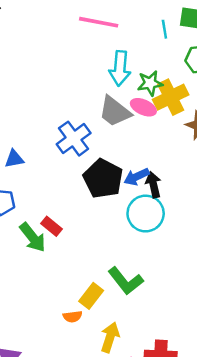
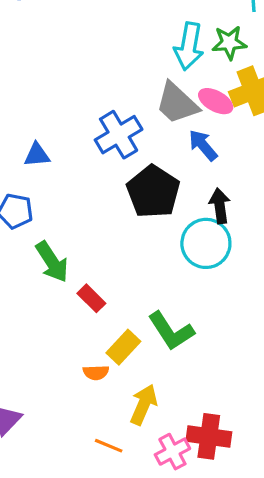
green star: (150, 83) -> (229, 43), moved
blue arrow: (136, 177) -> (203, 145), moved, turned 70
red rectangle: (52, 226) -> (91, 298), moved

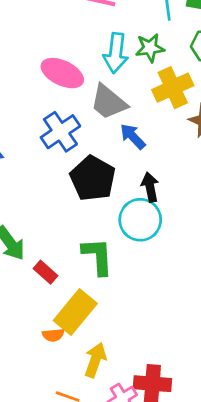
pink ellipse: (216, 101) -> (62, 73), moved, size x1.4
green L-shape: (171, 331) -> (98, 256), moved, turned -147
yellow rectangle: (123, 347) -> (75, 312), size x1.5

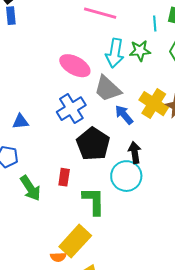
yellow cross: (173, 88) -> (154, 104), moved, turned -36
red rectangle: (46, 272) -> (64, 177), moved, turned 54

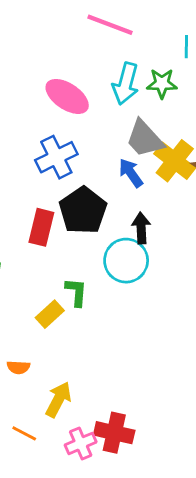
gray trapezoid: (108, 89) -> (145, 139), moved
red rectangle: (64, 177) -> (41, 227), moved, size x1.4
green L-shape: (94, 201) -> (76, 292), size x0.7
yellow rectangle: (75, 241) -> (50, 314), moved, size x0.6

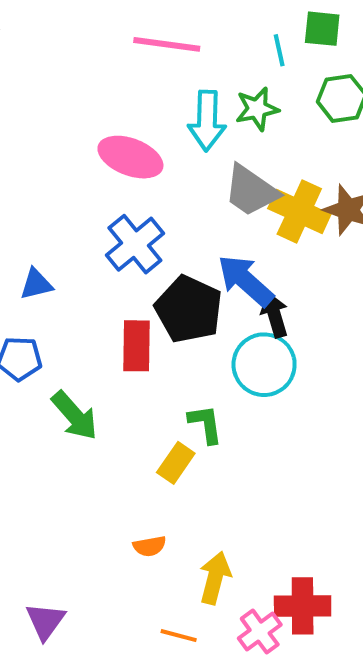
blue arrow: (131, 173) -> (246, 281), moved, size x1.4

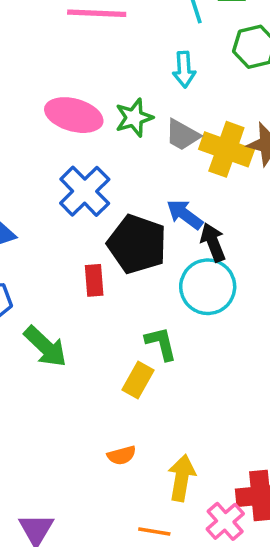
green star: (257, 109) -> (134, 118), moved
cyan arrow: (207, 121) -> (184, 69), moved, size x0.7
gray trapezoid: (251, 191) -> (182, 135), size x0.7
blue arrow: (246, 281) -> (185, 214), size x0.7
red rectangle: (137, 346) -> (94, 280), size x0.7

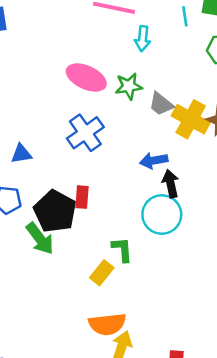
cyan arrow: (184, 69) -> (143, 39), moved
blue arrow: (185, 214) -> (154, 161), turned -56
black pentagon: (137, 244) -> (55, 211), moved
orange semicircle: (122, 455) -> (107, 324), moved, size x1.8

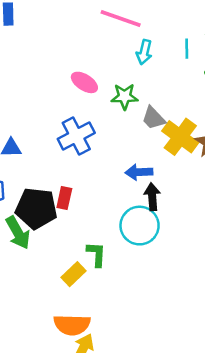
cyan line: (185, 16) -> (187, 49), moved
pink ellipse: (86, 77) -> (84, 82), size x0.7
black pentagon: (55, 211) -> (36, 208), turned -30

